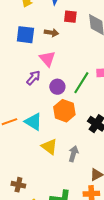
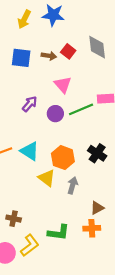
red square: (70, 17) -> (68, 51), moved, turned 32
pink triangle: (47, 59) -> (63, 85), moved
green line: (81, 83) -> (81, 109), turned 35
orange hexagon: (64, 111) -> (63, 158), moved

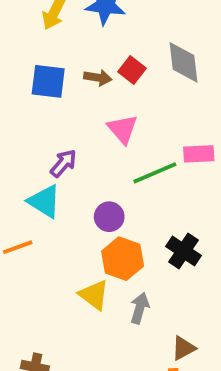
purple circle: (55, 114) -> (109, 217), moved
cyan triangle: (30, 151) -> (44, 201), moved

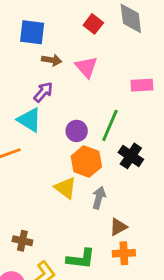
brown arrow: (98, 78) -> (52, 60), moved
green line: (155, 173) -> (110, 125), moved, turned -44
brown triangle: (184, 348) -> (118, 227), moved

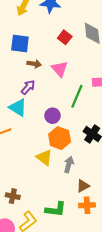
green line: (110, 125) -> (77, 96), moved

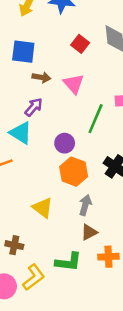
yellow triangle: (44, 157) -> (43, 208), moved
brown triangle: (83, 186) -> (89, 232), moved

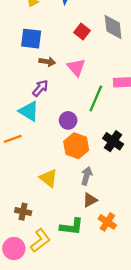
orange cross: (108, 257) -> (107, 222), turned 36

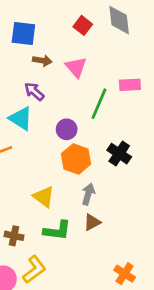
purple arrow: (40, 88) -> (34, 92), turned -90
orange cross: (107, 222) -> (125, 274), moved
green L-shape: (72, 227) -> (57, 230), moved

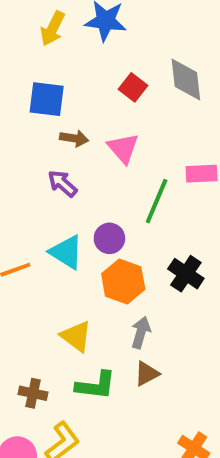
cyan triangle: (21, 119) -> (66, 252), moved

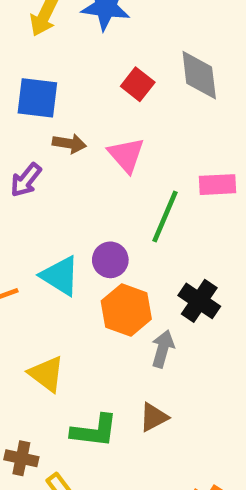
purple arrow: (62, 183) -> (26, 180), moved, turned -92
gray arrow: (141, 332) -> (163, 349), moved
yellow triangle: (76, 336) -> (46, 374), moved
brown cross: (33, 393) -> (21, 458), moved

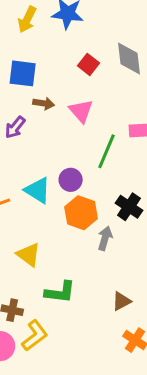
brown triangle: (154, 417) -> (121, 301), moved

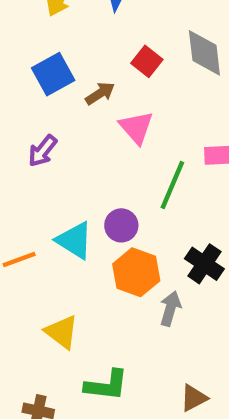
blue square: (23, 73) -> (53, 74), turned -36
brown arrow: (44, 103) -> (100, 93), moved, turned -42

